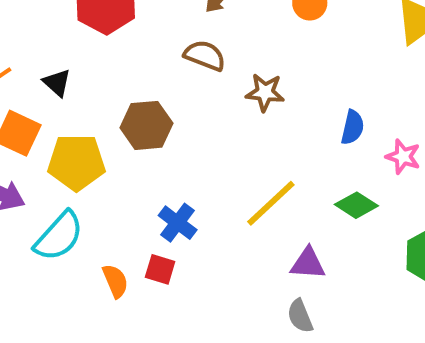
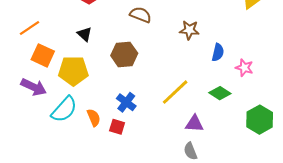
black triangle: (57, 83) -> (85, 34), moved
brown star: (265, 92) -> (189, 30), moved
brown hexagon: (146, 125) -> (124, 54), moved
orange semicircle: (115, 281) -> (94, 118), moved

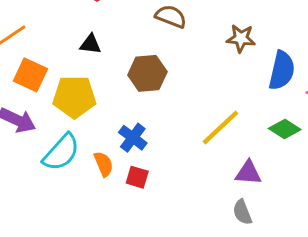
black triangle: (85, 34) -> (90, 44), turned -35
blue semicircle: (218, 52) -> (282, 70), size x1.5
blue cross: (126, 102) -> (133, 138), moved

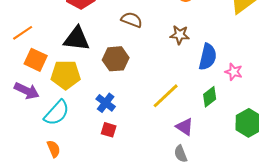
black triangle: (90, 44) -> (77, 39), size x1.8
green diamond: (285, 129) -> (210, 97), turned -70
orange semicircle: (104, 164) -> (54, 149), moved
purple triangle: (248, 173) -> (185, 127), turned 30

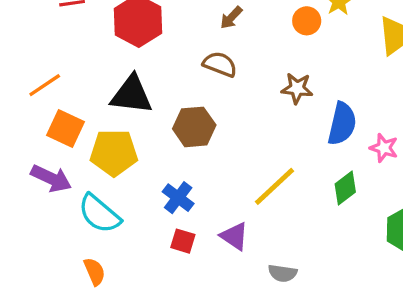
cyan semicircle: (57, 113) -> (99, 214), turned 88
purple triangle: (185, 127) -> (234, 236), moved
gray semicircle: (181, 154) -> (283, 273), moved, turned -60

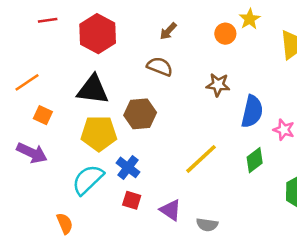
orange square: (66, 129) -> (43, 115), size x0.7
yellow pentagon: (114, 153) -> (99, 133), moved
cyan semicircle: (99, 214) -> (88, 180), moved, turned 96
purple triangle: (234, 236) -> (171, 210), moved

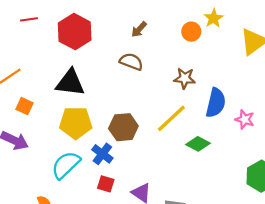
brown hexagon: (140, 114) -> (123, 127), moved
yellow line: (201, 159) -> (171, 118), moved
green diamond: (255, 160) -> (198, 144), moved, turned 65

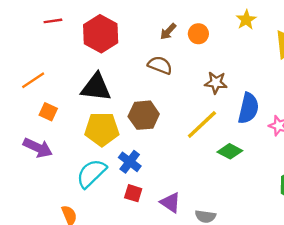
orange circle: (191, 32) -> (198, 34), moved
brown hexagon: (123, 127) -> (144, 115), moved

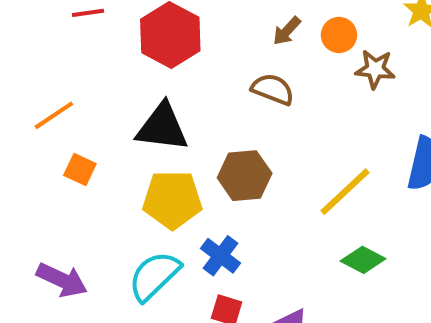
brown star: (216, 83) -> (375, 69), moved
purple arrow: (38, 148) -> (62, 280), moved
green diamond: (230, 151) -> (363, 260), moved

